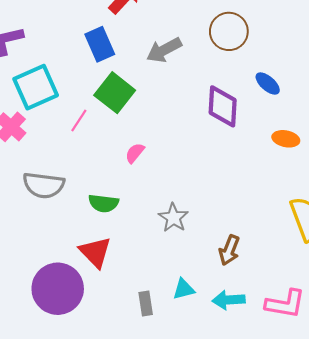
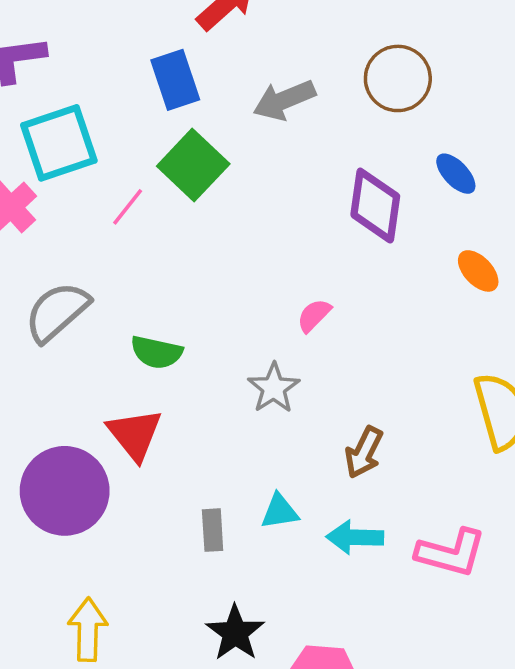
orange ellipse: (286, 139) -> (478, 271), turned 30
pink semicircle: (135, 153) -> (314, 315), moved
gray semicircle: (44, 185) -> (57, 312), turned 126

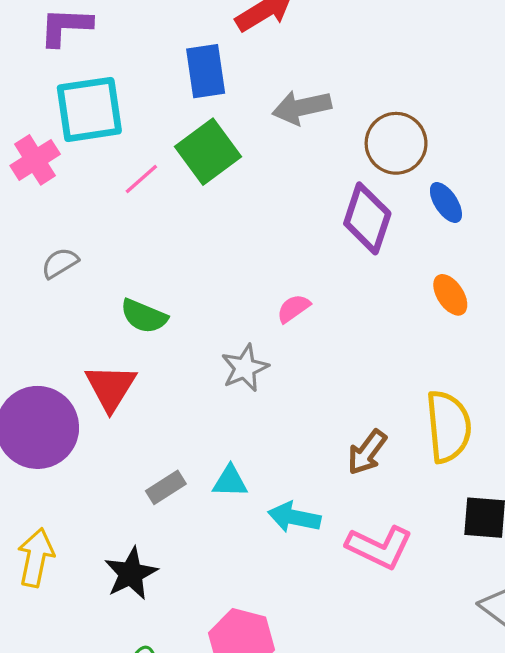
brown circle: (398, 78) -> (396, 143), moved
gray semicircle: (57, 312) -> (60, 263), size x0.6
brown arrow: (364, 452) -> (367, 452), moved
gray rectangle: (213, 530) -> (166, 487), turned 51
black star: (235, 633) -> (131, 574), moved

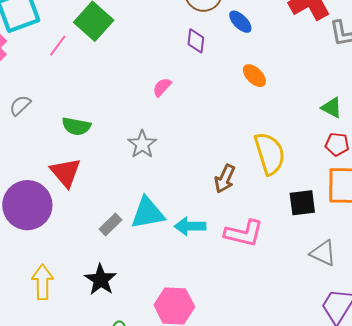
purple diamond: (367, 218) -> (196, 41), size x0.6
pink semicircle: (293, 308) -> (162, 87), moved
cyan triangle: (230, 481) -> (148, 213), size x1.6

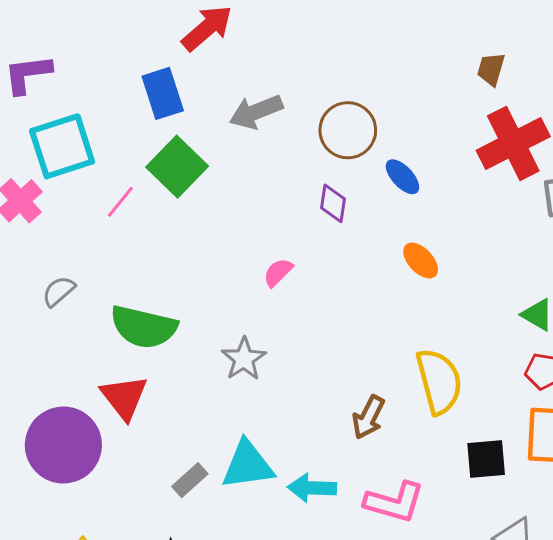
green semicircle: (76, 126) -> (144, 327), size x1.5

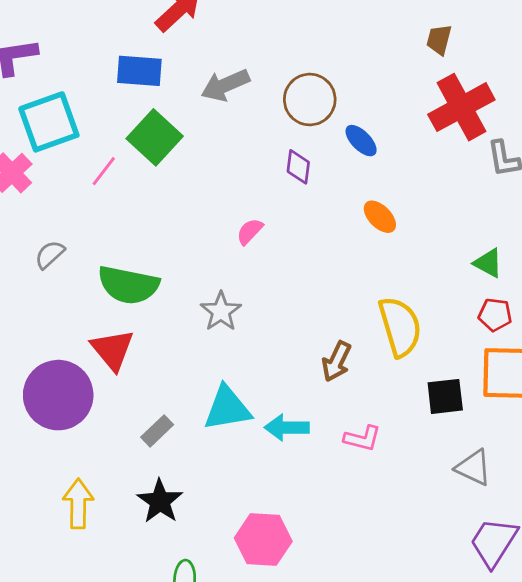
blue rectangle: (163, 93) -> (139, 71), turned -66
gray rectangle: (190, 480) -> (157, 431), moved
pink L-shape: (394, 502) -> (362, 438), size x0.7

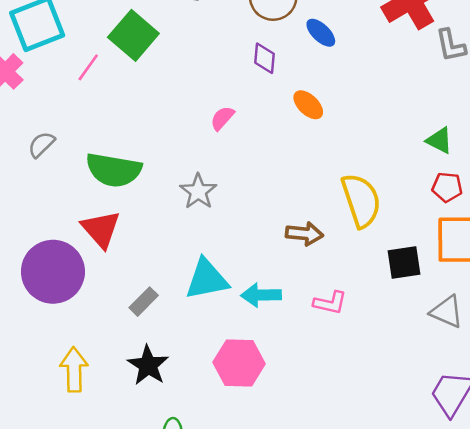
orange ellipse: (380, 217) -> (308, 105), moved
brown arrow: (336, 361) -> (304, 234), turned -108
gray triangle: (473, 468) -> (447, 312), moved
pink hexagon: (263, 540) -> (239, 363), moved

